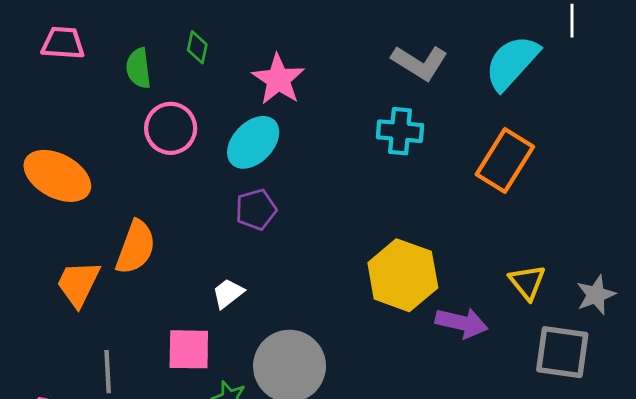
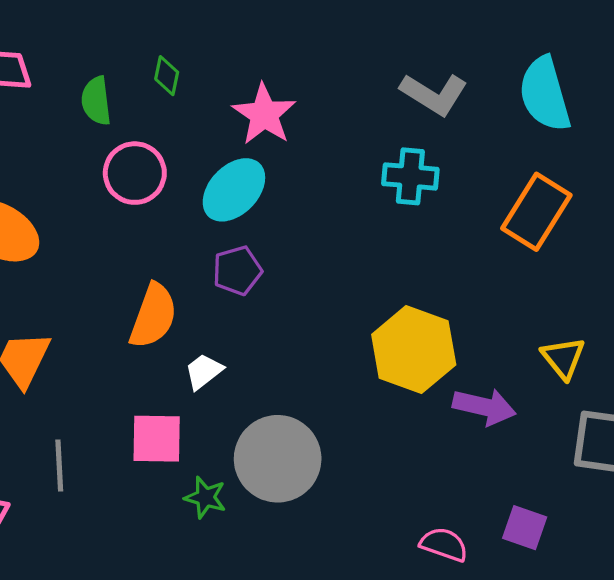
cyan semicircle: (512, 63) -> (545, 94), turned -58
orange semicircle: (136, 247) -> (153, 316), moved

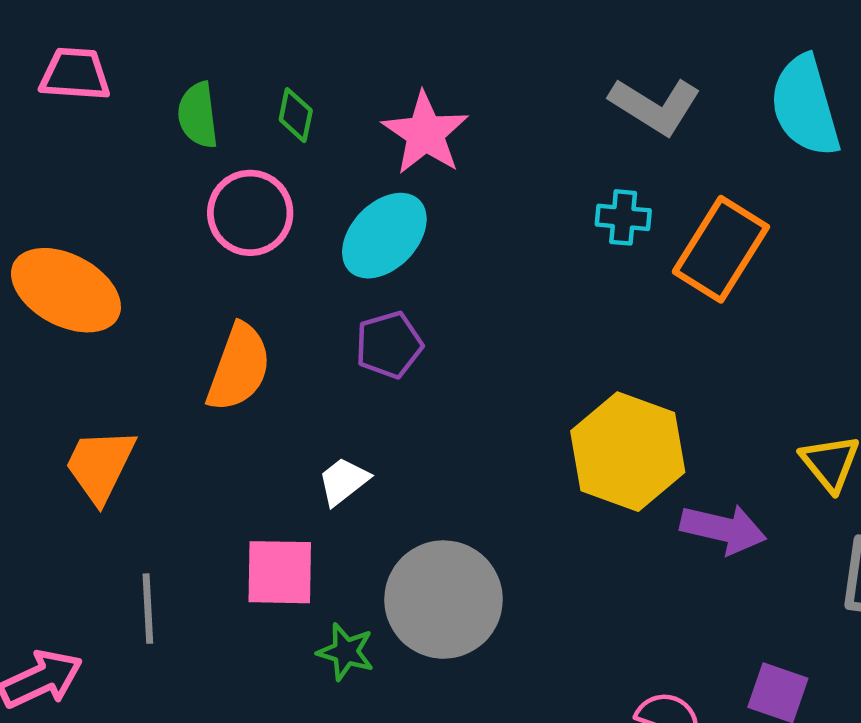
green diamond: (167, 76) -> (296, 115), moved
cyan cross: (410, 176) -> (623, 217), size x0.7
orange rectangle: (536, 212) -> (721, 249), moved
orange semicircle: (153, 316) -> (239, 368), moved

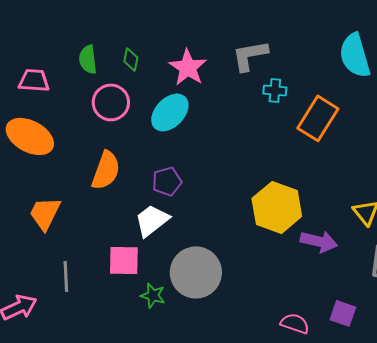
pink trapezoid: (75, 74) -> (34, 80), moved
gray L-shape: (655, 106) -> (250, 55), moved, turned 138
cyan cross: (623, 217) -> (275, 90), moved
purple pentagon: (389, 345) -> (167, 181), moved
white trapezoid: (343, 481) -> (152, 220), size x1.5

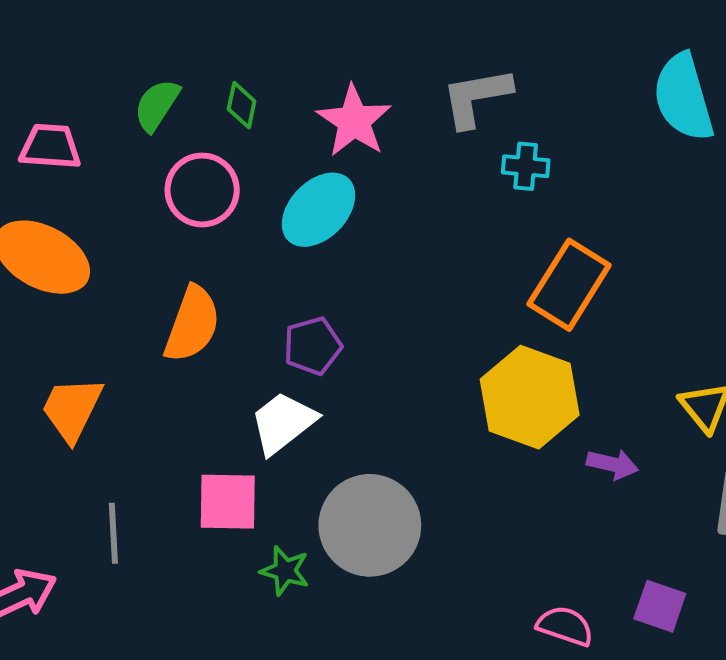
green semicircle: (88, 59) -> (157, 105), turned 40
orange rectangle: (318, 118) -> (569, 285), moved
purple arrow: (319, 241) -> (612, 464), size x0.7

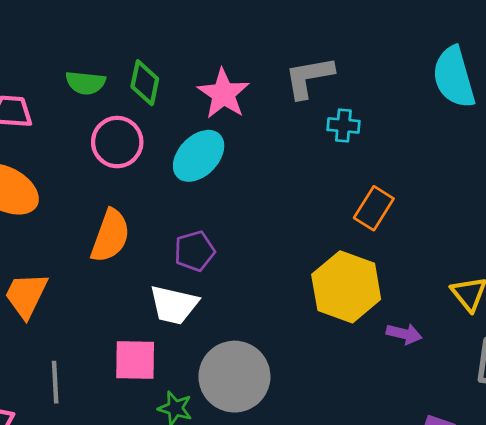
green semicircle: (157, 105) -> (85, 83), turned -117
green diamond: (242, 105) -> (145, 83), size x1.4
orange rectangle: (569, 285) -> (374, 208), size x0.7
white trapezoid: (283, 423) -> (174, 305), turned -129

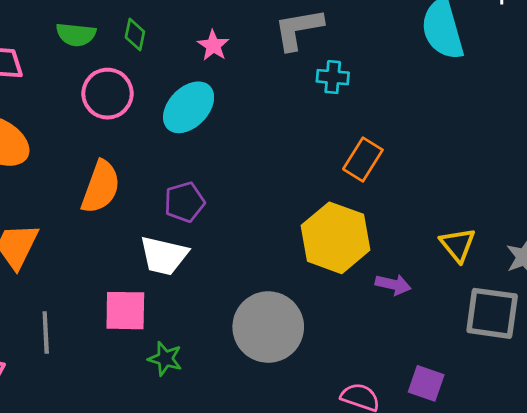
green diamond: (145, 83) -> (135, 34), size x0.7
pink star: (223, 94) -> (213, 45), size x0.6
gray circle: (234, 377) -> (268, 327), moved

